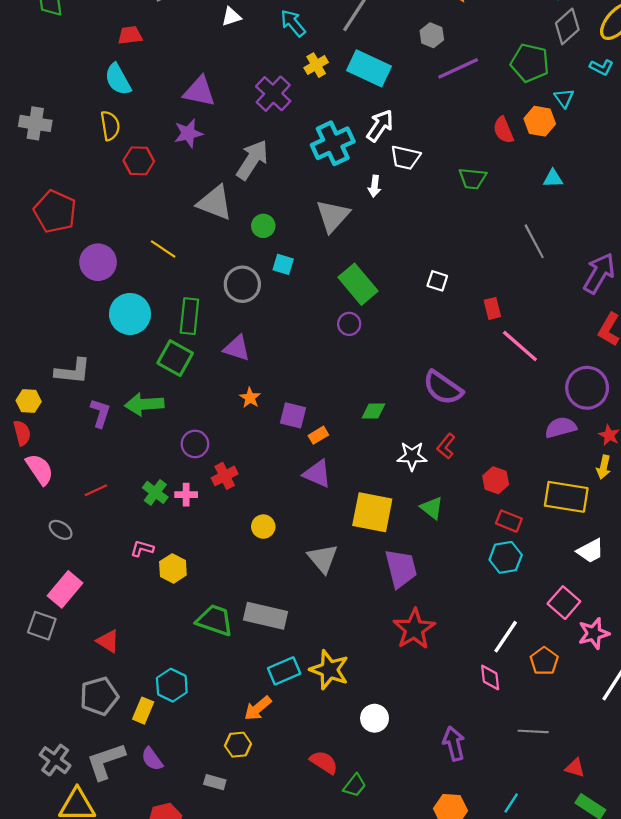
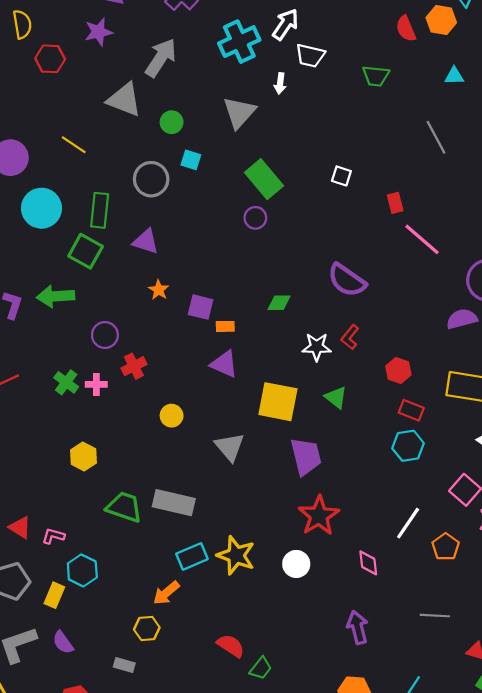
orange rectangle: (318, 435) -> (225, 326), turned 30
pink L-shape: (142, 549) -> (53, 536), moved
pink diamond: (490, 677) -> (368, 563), moved
white circle: (375, 718) -> (296, 564), moved

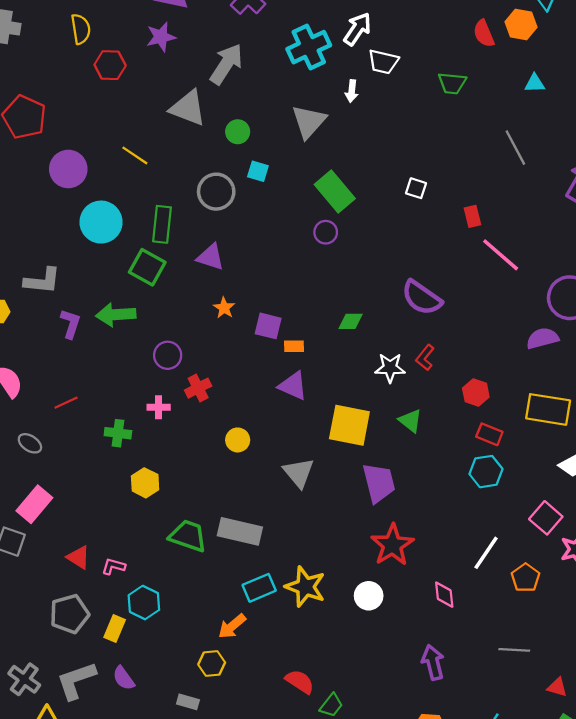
green cross: (66, 382) -> (118, 433), moved, turned -30

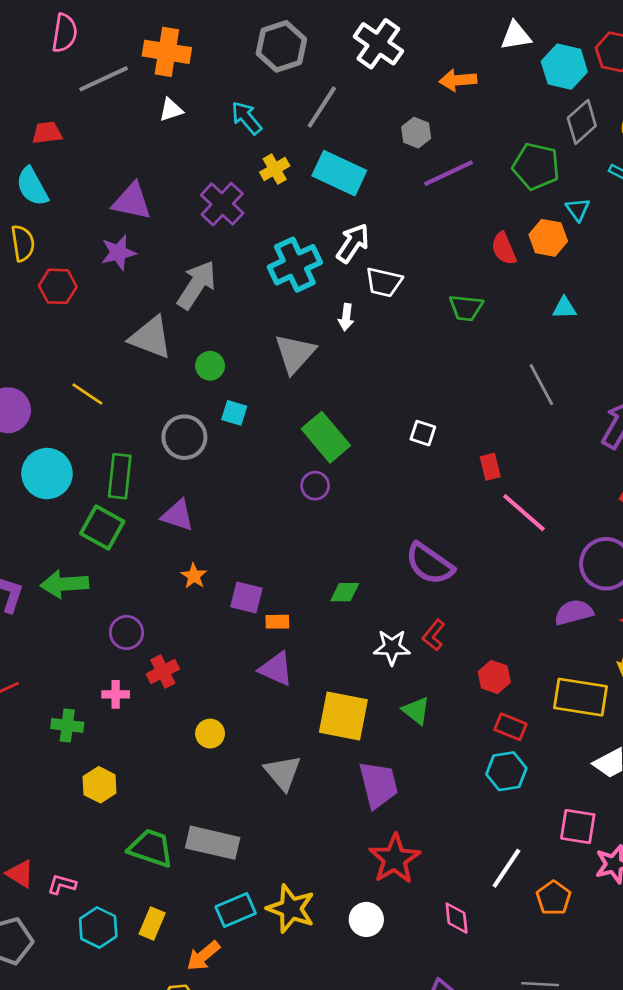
pink square: (546, 518) -> (578, 826), turned -32
yellow rectangle: (115, 628) -> (152, 923), moved

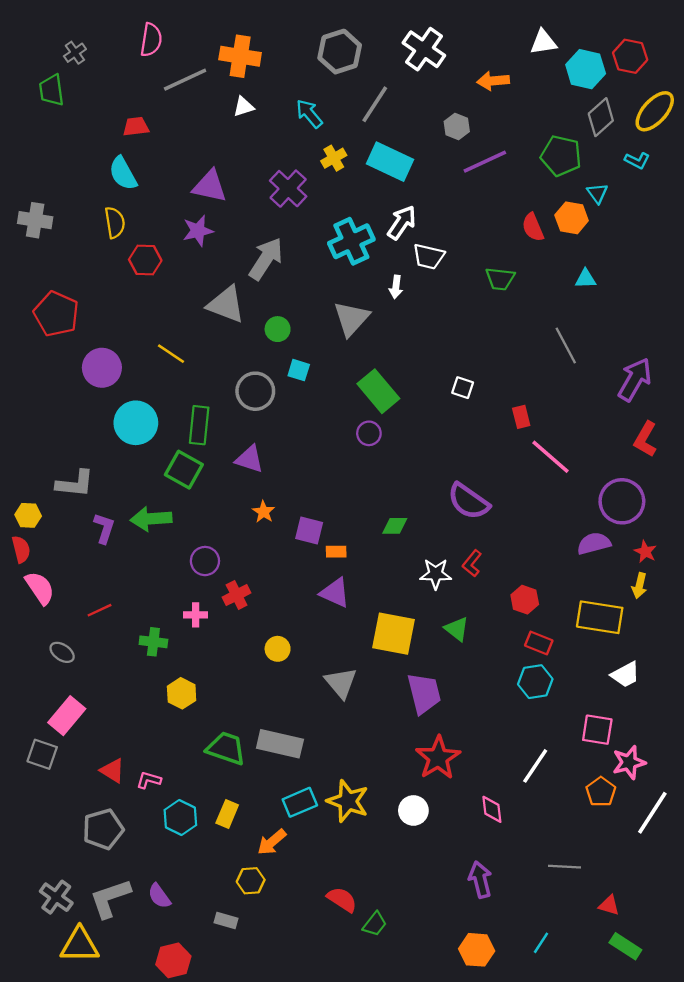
orange pentagon: (554, 898) -> (601, 792), moved

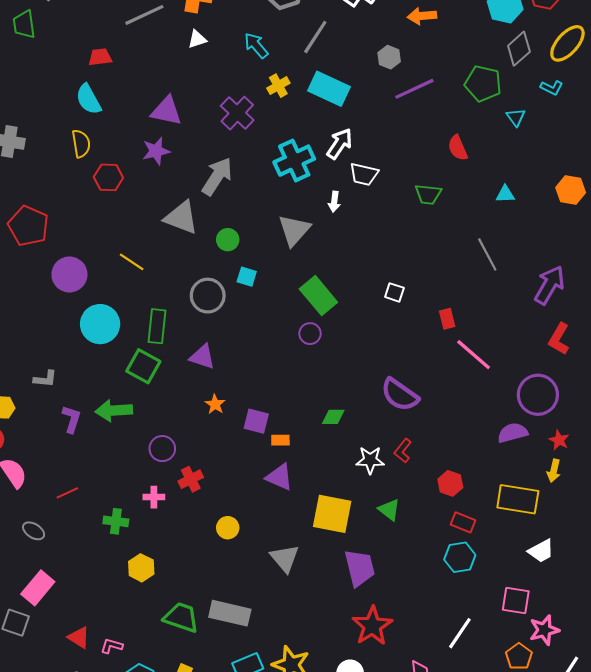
orange hexagon: (572, 218) -> (571, 190), moved
gray L-shape: (75, 484) -> (45, 379), size x0.7

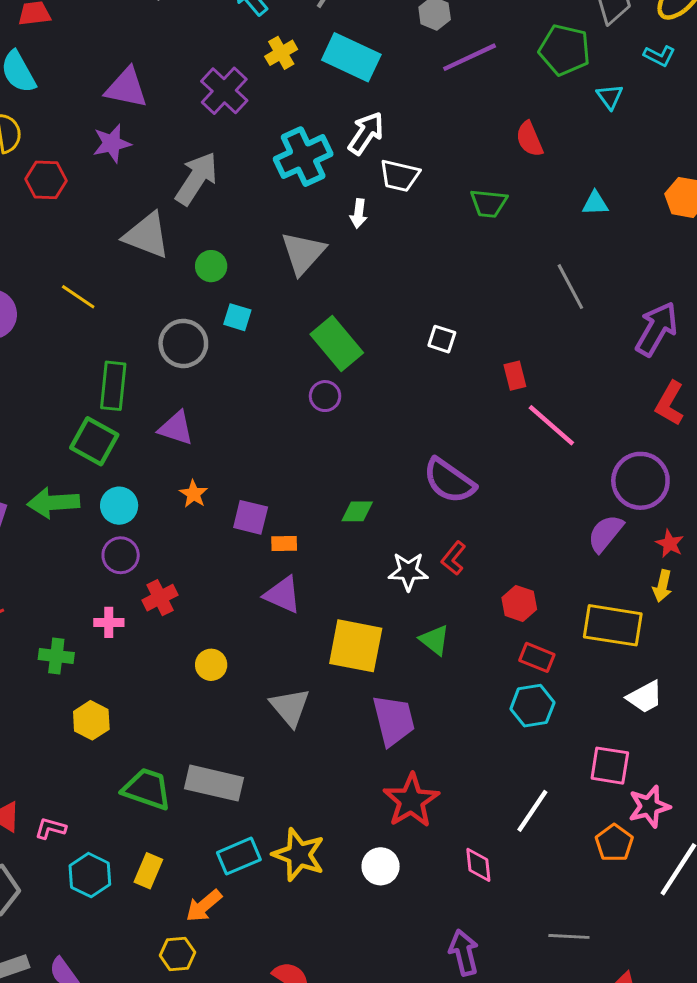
cyan circle: (100, 324) -> (119, 506), moved, size x0.7
purple semicircle: (513, 433) -> (605, 533), turned -36

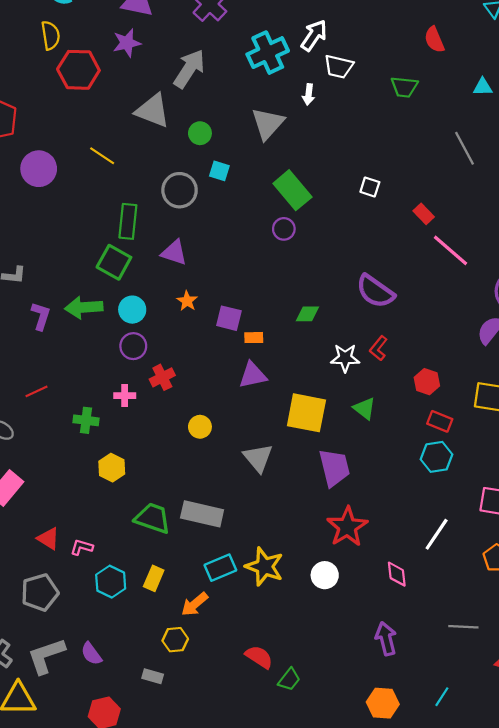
red hexagon: (46, 180) -> (78, 70), size x1.4
red rectangle: (515, 376) -> (424, 214), turned -30
purple triangle: (283, 595) -> (253, 375), turned -36

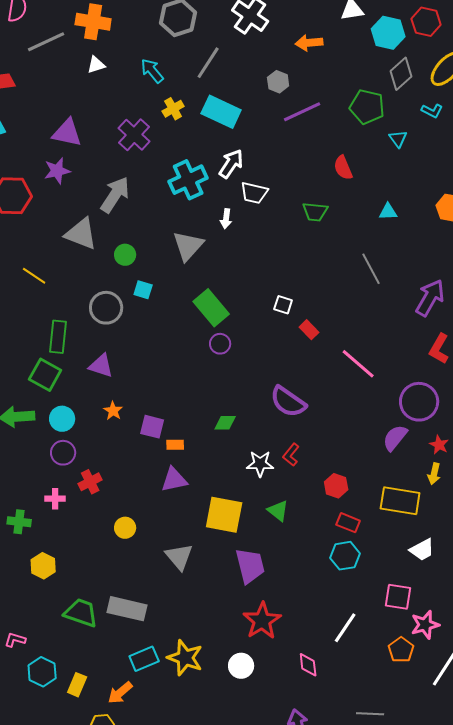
red rectangle: (424, 214) -> (309, 330), moved
purple circle: (284, 229) -> (220, 344), moved
yellow rectangle: (154, 578) -> (77, 685), moved

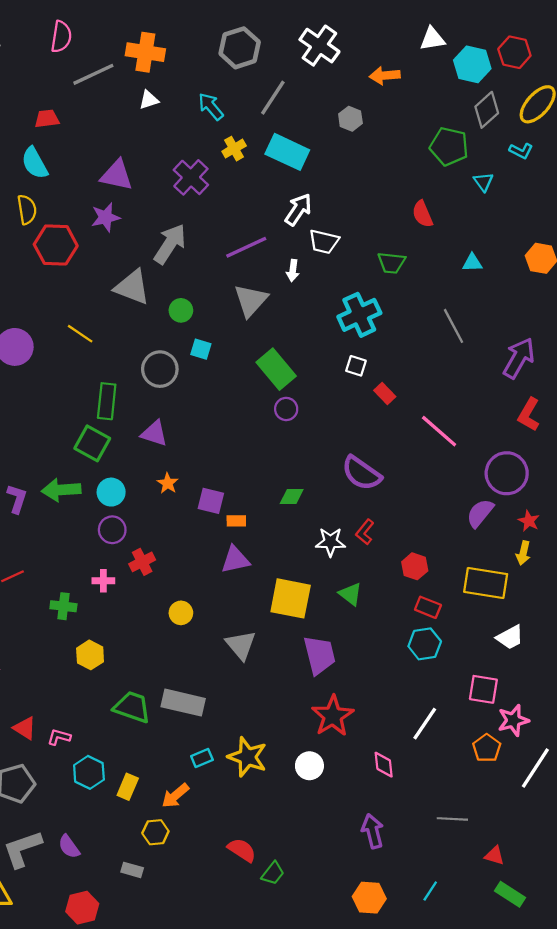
purple line: (302, 112) -> (246, 247), moved
cyan cross: (188, 180) -> (359, 315), moved
cyan rectangle: (144, 659) -> (202, 758), size x0.7

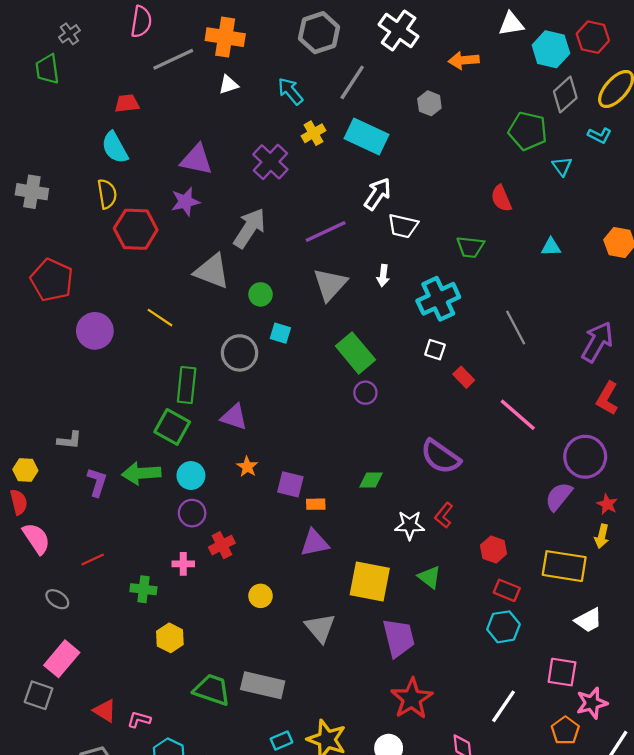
white arrow: (293, 270) -> (383, 276), moved
gray line: (453, 326) -> (516, 328), moved

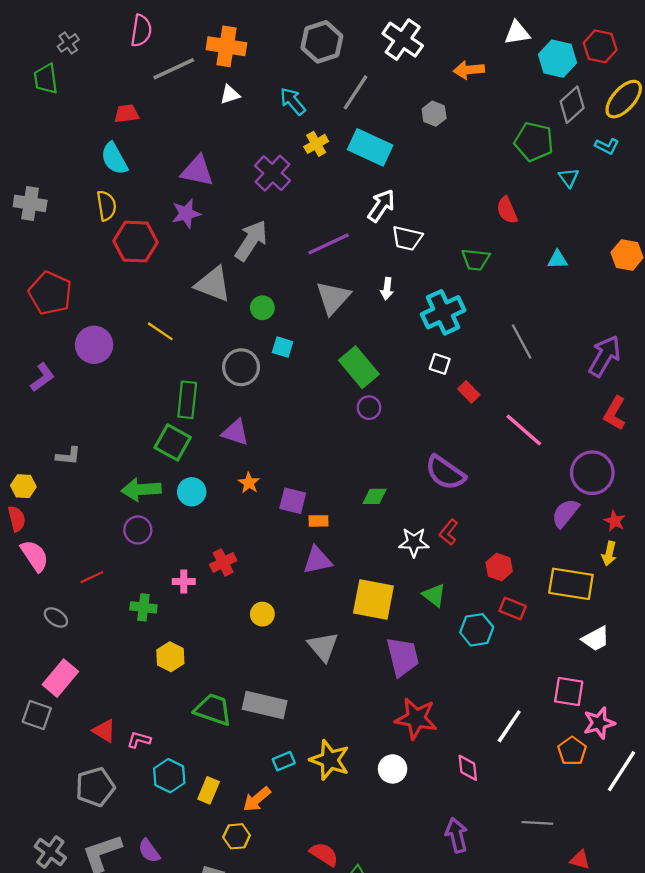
purple L-shape: (97, 482) -> (42, 377), moved, turned 36
purple circle: (192, 513) -> (138, 530), moved
cyan hexagon: (503, 627) -> (477, 630), moved
red star: (412, 699) -> (416, 718), turned -30

